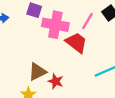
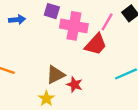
red trapezoid: (76, 43) -> (96, 44), turned 95

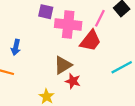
blue arrow: (17, 20) -> (16, 47), moved, turned 112
brown triangle: (56, 75) -> (63, 65), moved

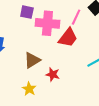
brown triangle: (63, 65) -> (32, 60), moved

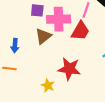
brown triangle: (32, 60) -> (43, 36), moved
red star: (53, 74) -> (69, 69), size x1.6

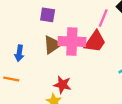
pink cross: (59, 19) -> (72, 41), moved
red star: (69, 69) -> (62, 85), moved, size x0.7

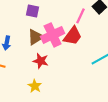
pink cross: (72, 41) -> (53, 35), turned -30
red star: (62, 85) -> (41, 61), moved

